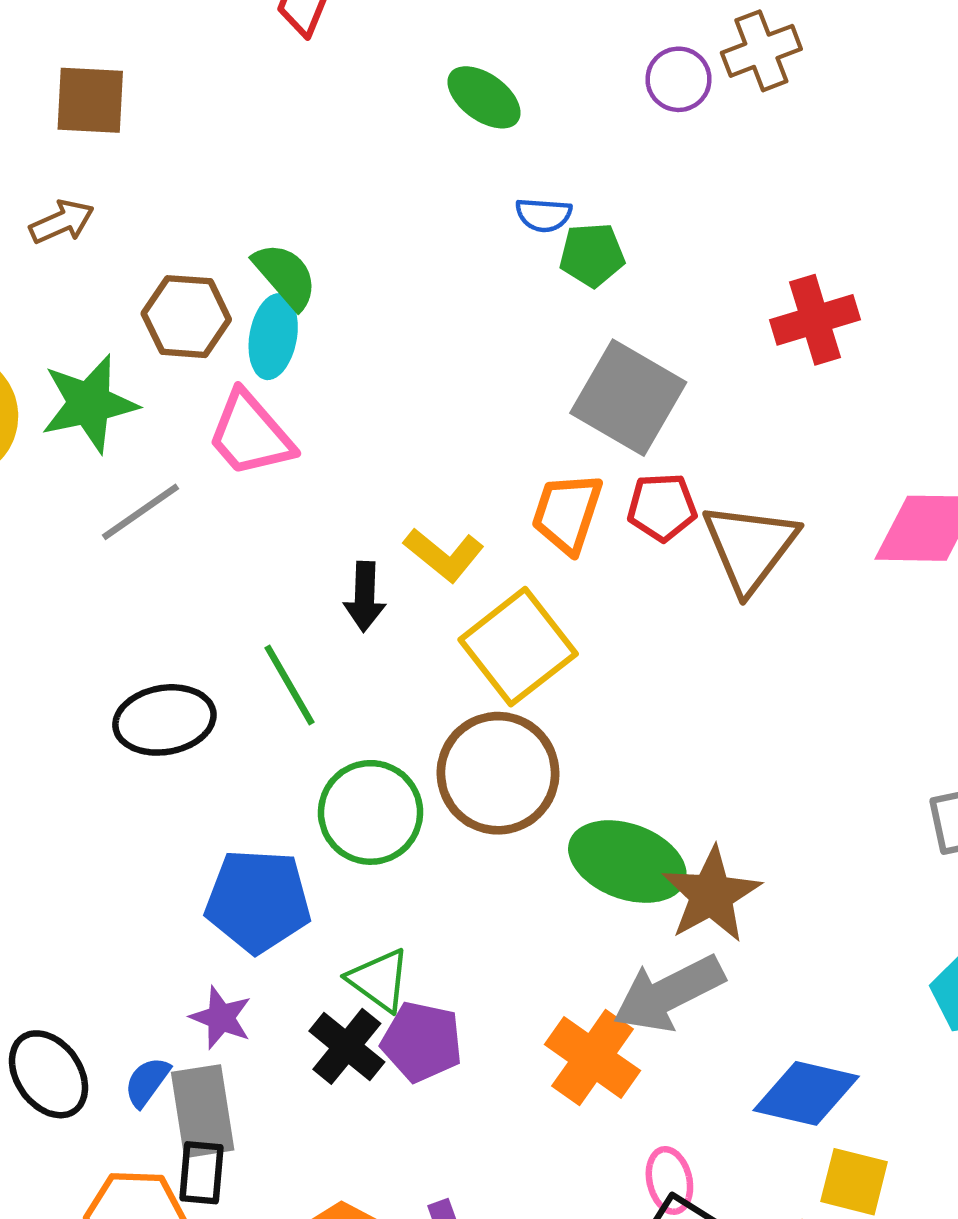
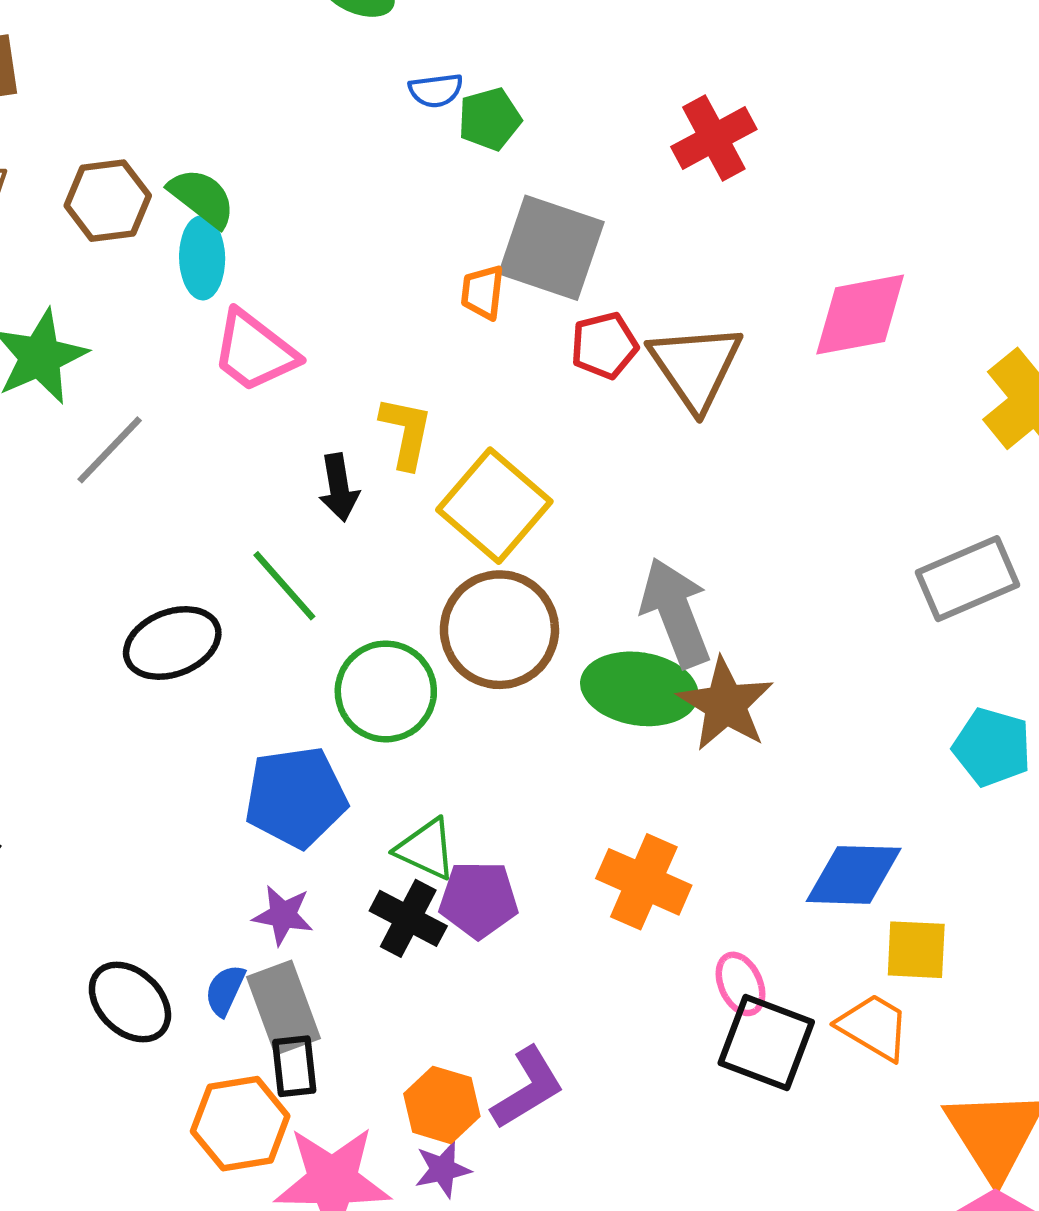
brown hexagon: (186, 317) -> (108, 201), moved
pink trapezoid: (250, 434) -> (254, 351), moved
orange trapezoid: (567, 513) -> (483, 292), moved, size x0.7
yellow L-shape: (444, 555) -> (406, 432), turned -106
gray arrow: (669, 994) -> (676, 613), moved, turned 107

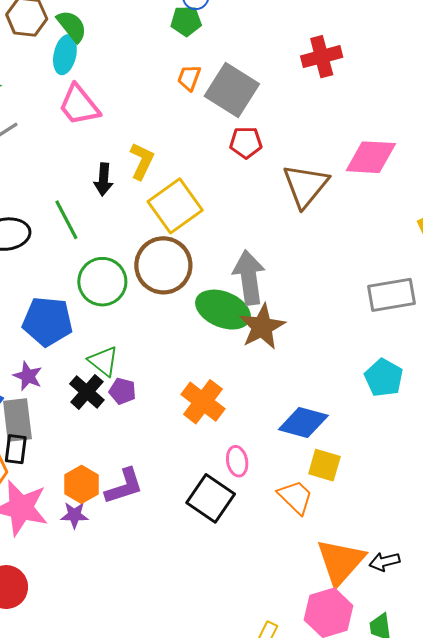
green pentagon: (490, 119) -> (186, 21), moved
orange trapezoid: (483, 292) -> (189, 78), moved
brown triangle: (696, 367) -> (306, 186), moved
purple pentagon: (479, 900) -> (122, 391), size x0.7
black square: (766, 1043) -> (211, 498), moved

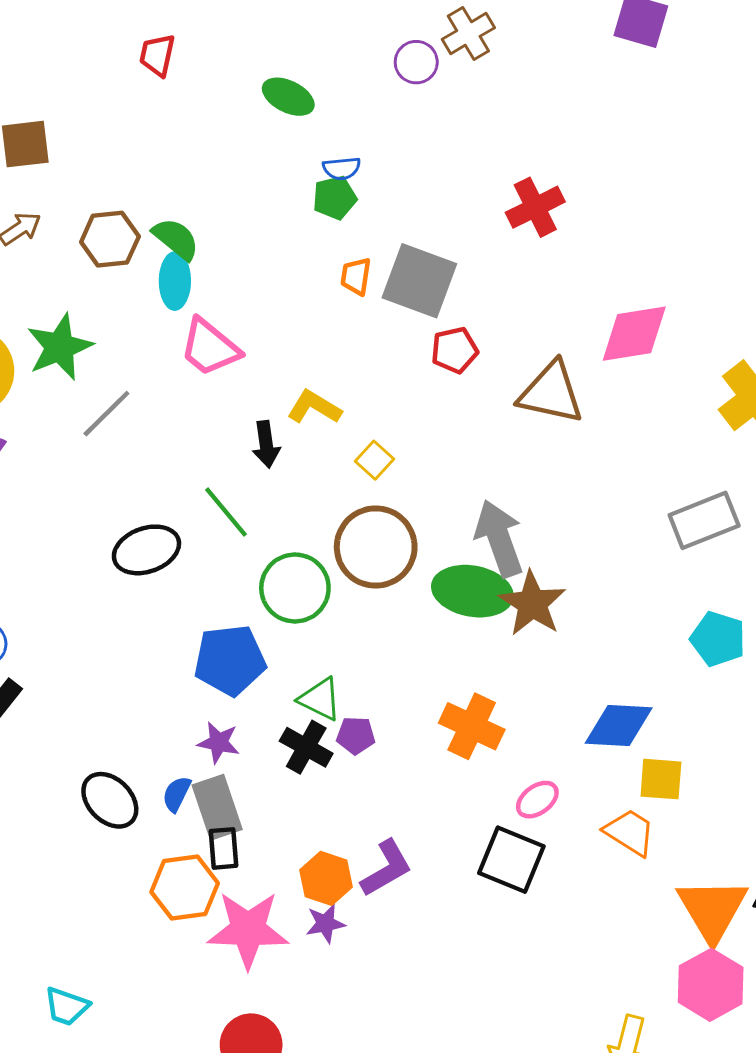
yellow L-shape: (142, 161) -> (314, 407), turned -72
brown triangle: (306, 186) -> (551, 393), turned -45
yellow square: (175, 206) -> (374, 460), size x0.5
pink ellipse: (237, 461) -> (537, 800), turned 76

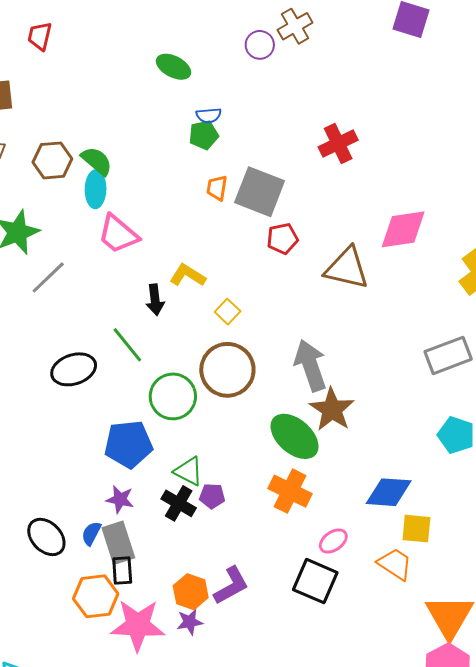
red trapezoid: (157, 55) -> (40, 36), moved
green ellipse: (472, 591) -> (295, 436), moved, turned 30

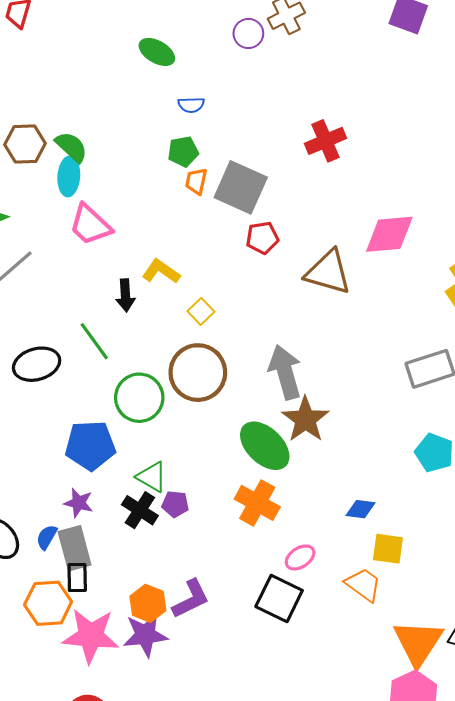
green pentagon: (204, 135) -> (183, 152), moved
blue diamond: (389, 492) -> (361, 509), size x0.6
purple star: (190, 622) -> (145, 635), size x1.6

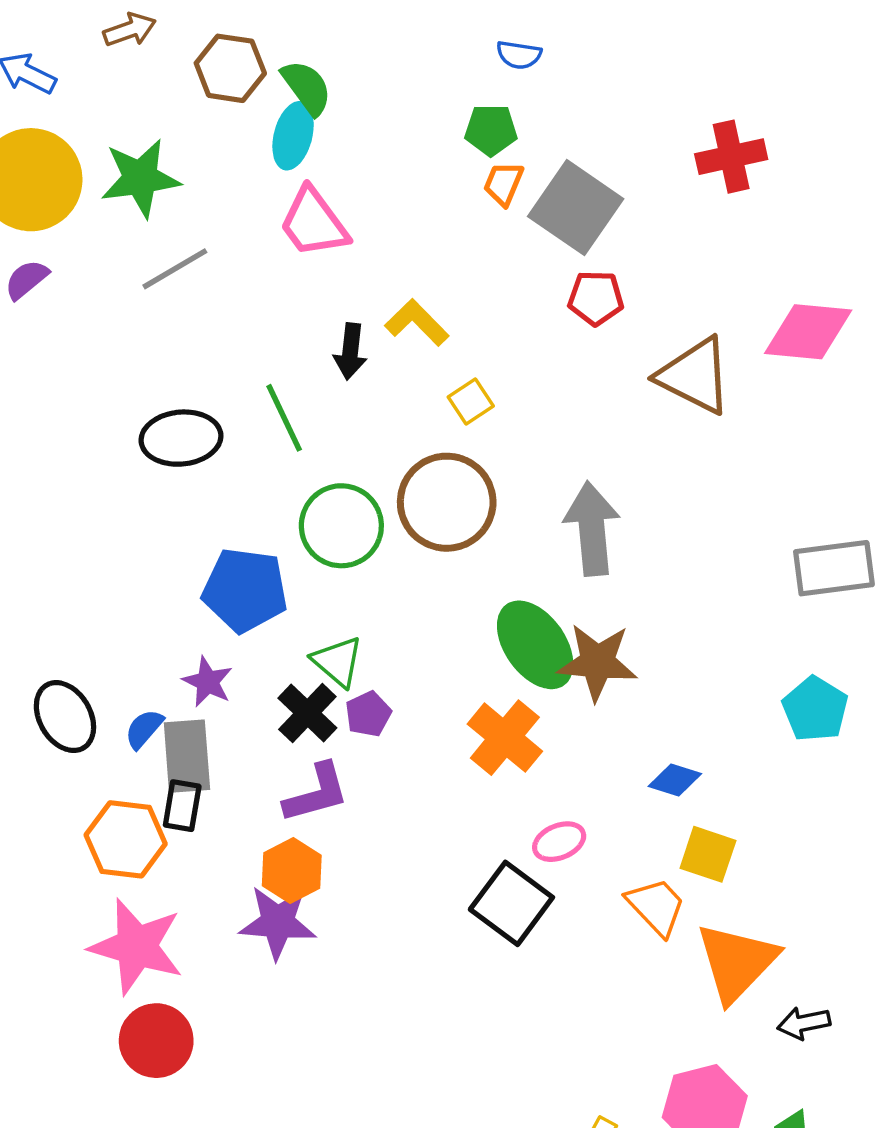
brown star: (305, 419) -> (597, 662), moved, turned 30
purple pentagon: (175, 504) -> (368, 714), turned 30
purple L-shape: (191, 599) -> (316, 793), moved
pink star: (91, 636) -> (136, 947), moved
orange triangle: (418, 643) -> (737, 962), moved

